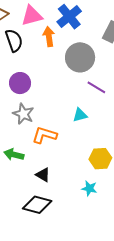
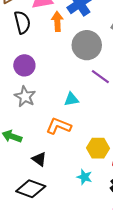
cyan triangle: (80, 115) -> (71, 99), moved
orange L-shape: (44, 135) -> (59, 126), moved

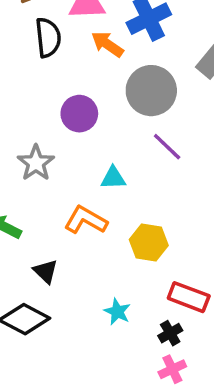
orange arrow: (57, 22) -> (107, 44), turned -60
purple circle: (24, 65) -> (79, 114), moved
yellow hexagon: (98, 148) -> (149, 242), moved

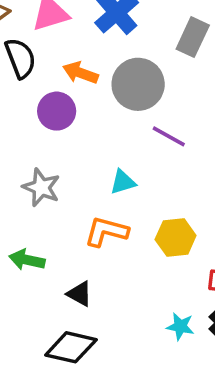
orange arrow: (107, 44) -> (80, 73), moved
purple circle: (79, 114) -> (57, 111), moved
cyan star: (117, 312) -> (180, 326), moved

